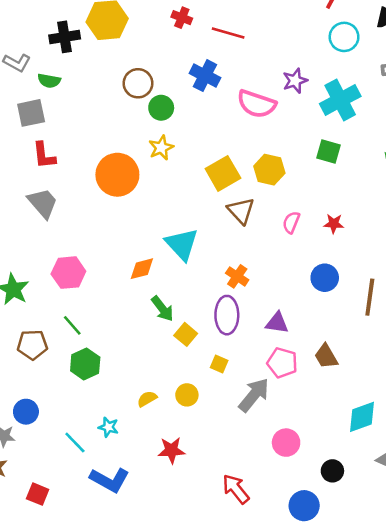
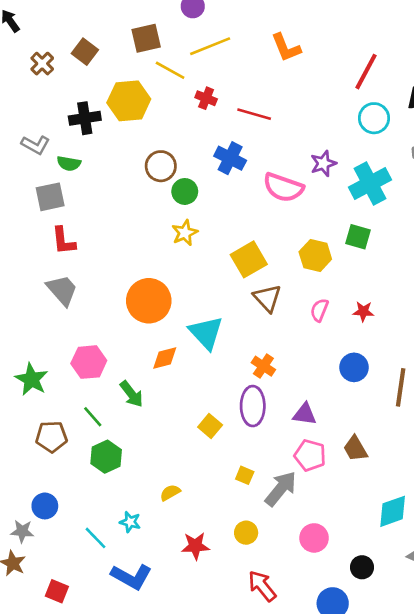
yellow hexagon: (269, 170) -> (315, 255), moved
orange circle: (117, 175) -> (149, 301), moved
green arrow: (162, 309) -> (131, 394), moved
yellow square: (219, 364) -> (245, 475), moved
yellow circle: (187, 395) -> (246, 533), moved

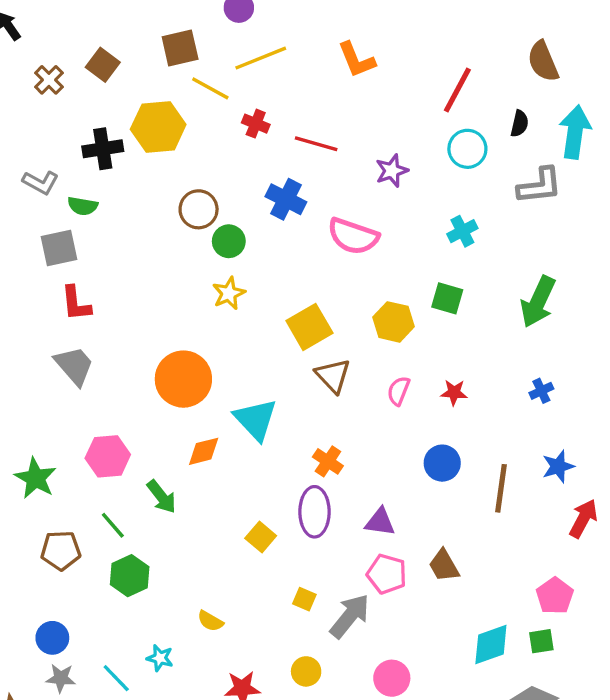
purple star: (323, 163) -> (392, 171), moved
cyan cross: (370, 183) -> (462, 231), size x0.6
yellow semicircle: (170, 493) -> (210, 621), turned -120
gray star: (22, 531) -> (61, 678), moved

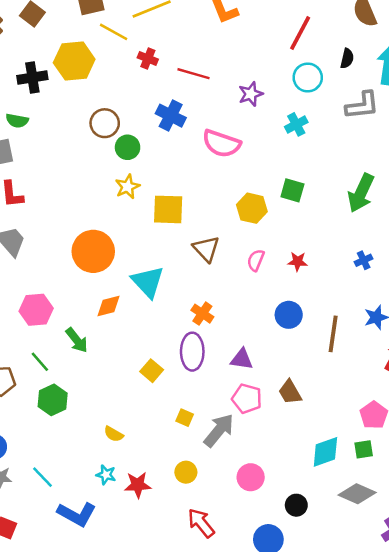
cyan cross: (462, 231) -> (296, 124), moved
yellow square: (309, 327) -> (168, 209), moved, turned 32
cyan star: (160, 658) -> (106, 475), moved

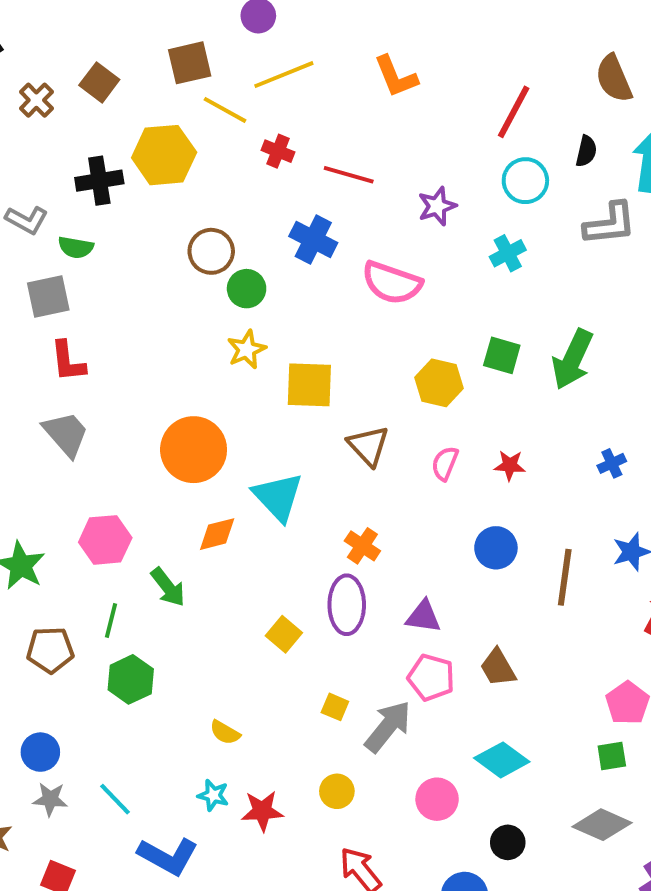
green arrow: (361, 193) -> (573, 359), moved
green line: (40, 362) -> (111, 620), turned 55
cyan diamond: (325, 452) -> (502, 760), moved, turned 56

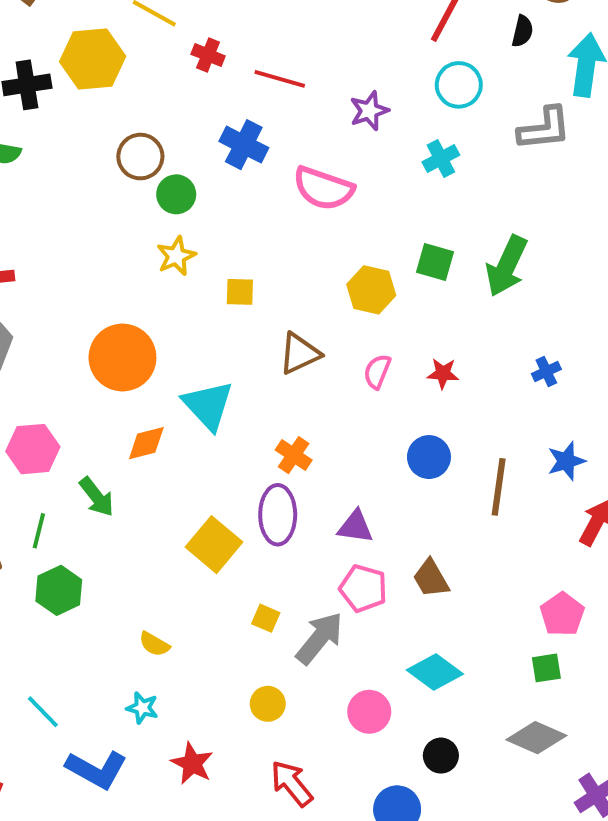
black semicircle: (586, 151) -> (522, 31), moved
yellow square: (309, 385) -> (240, 292), size x0.6
brown triangle: (368, 446) -> (300, 354), turned 48
yellow square: (284, 634) -> (214, 545), size x1.5
red star: (262, 811) -> (192, 764), moved, turned 30

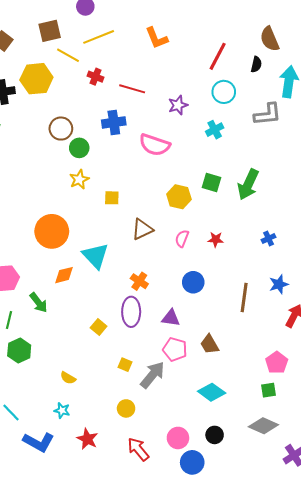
blue cross: (244, 145) -> (114, 122), turned -35
blue circle: (429, 457) -> (193, 282), moved
yellow square: (214, 545) -> (99, 327), size x0.6
pink circle: (369, 712) -> (178, 438), moved

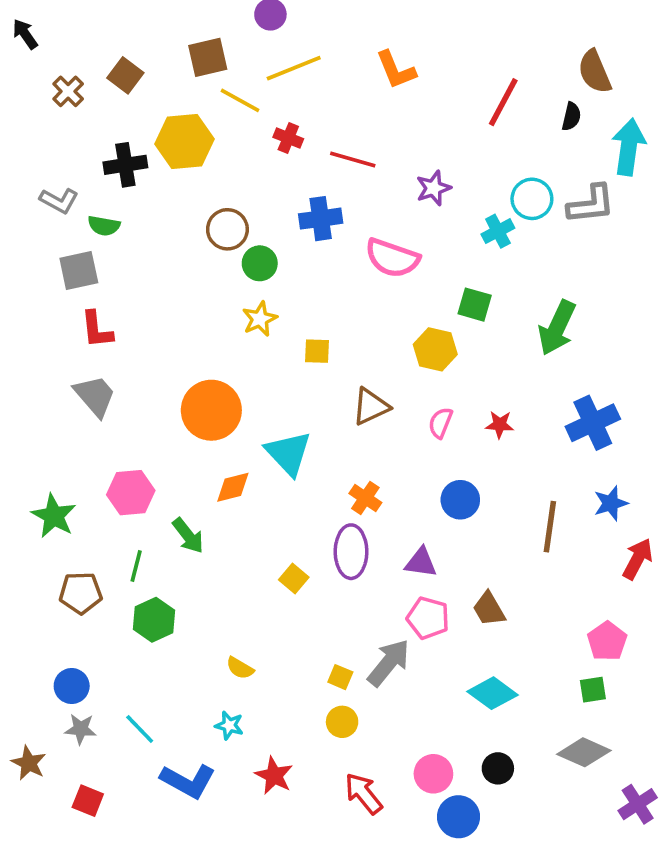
cyan circle: (224, 92) -> (532, 199), moved
green square: (212, 182) -> (475, 305), moved
blue cross: (269, 238) -> (593, 423), size x2.0
yellow square: (125, 365) -> (340, 677), moved

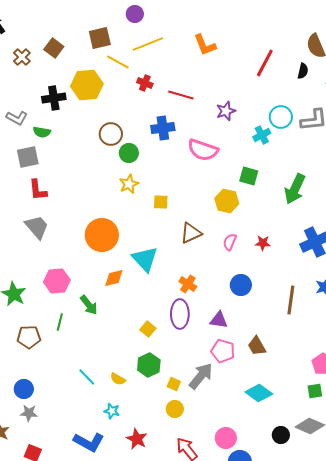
green hexagon: (154, 620) -> (149, 365), moved
cyan line: (140, 729) -> (87, 377), moved
black circle: (498, 768) -> (281, 435), moved

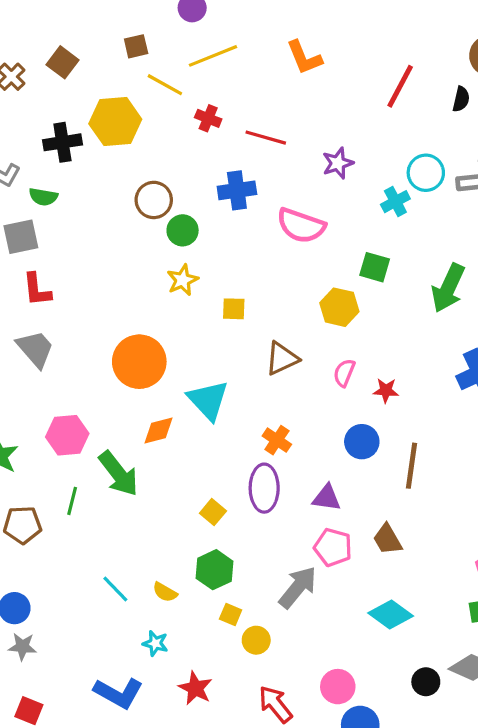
brown square: (100, 38) -> (136, 46), size x0.7
red star: (263, 243) -> (386, 390), moved
brown line: (291, 300) -> (411, 466), moved
green arrow: (89, 305) -> (118, 474), size x1.4
yellow square: (174, 384) -> (231, 615), moved

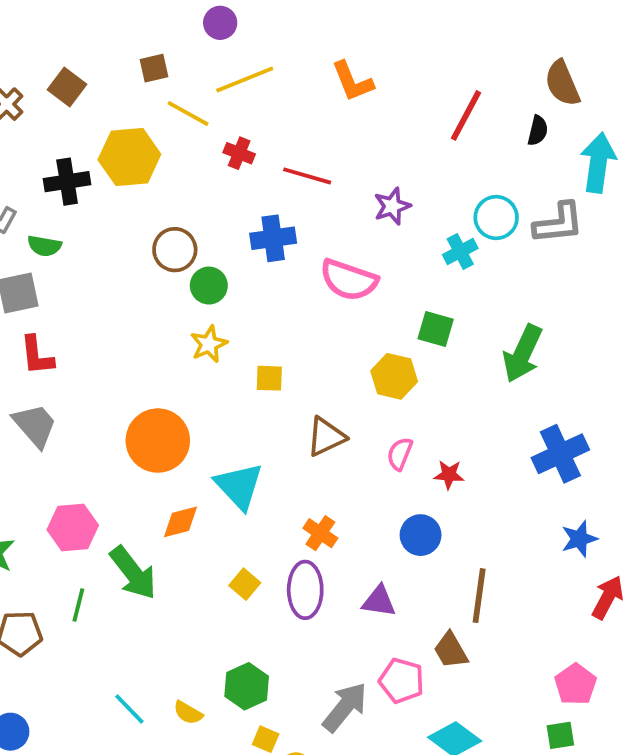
brown line: (411, 466) -> (479, 596), moved
yellow square: (213, 512) -> (245, 584), moved
pink pentagon: (333, 547) -> (402, 681), moved

